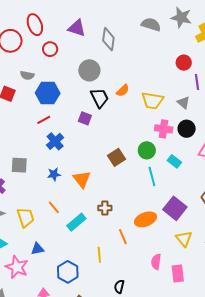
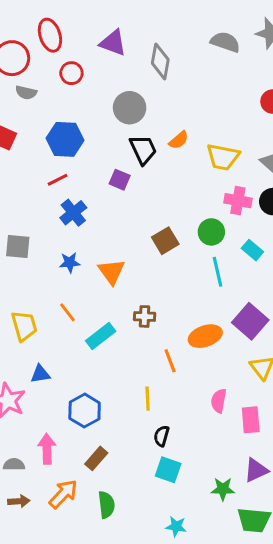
gray semicircle: (27, 75) -> (26, 93), moved
yellow line: (99, 255) -> (148, 399), moved

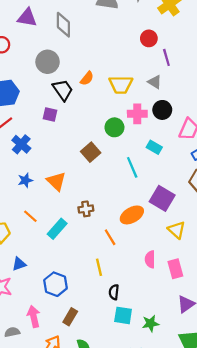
green circle: (211, 232) -> (114, 127), moved
green star: (223, 489) -> (150, 323), moved

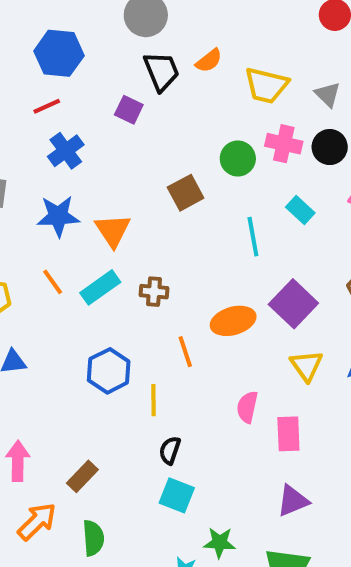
blue star: (25, 180) -> (58, 216), size x1.5
cyan rectangle: (57, 229) -> (100, 287), moved
blue hexagon: (56, 284) -> (109, 371), moved
green star: (150, 323) -> (220, 543), moved

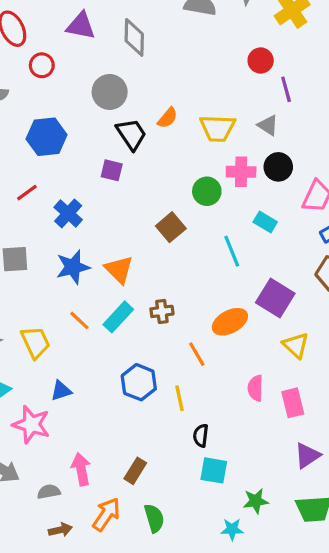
red line: (47, 106) -> (27, 193), moved

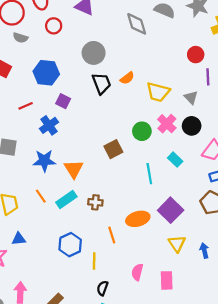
gray diamond: (134, 37) -> (137, 24), moved, turned -30
purple square: (112, 170) -> (63, 101), moved
pink cross: (241, 172) -> (167, 124), turned 30
pink semicircle: (255, 388) -> (137, 272), moved

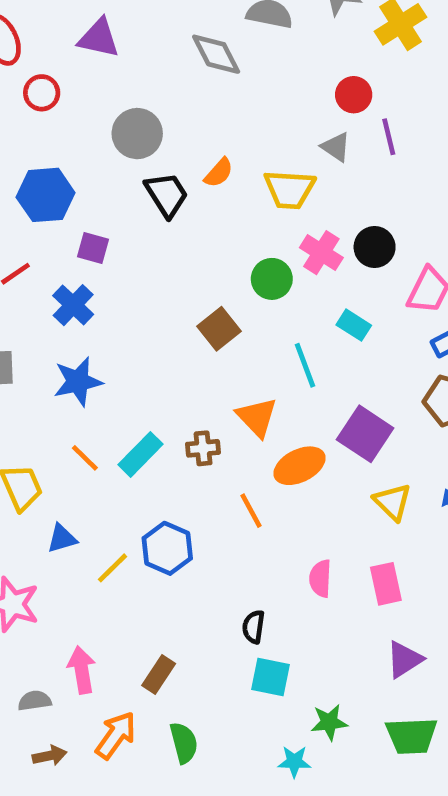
gray triangle: (191, 97) -> (336, 147), moved
orange triangle: (74, 169) -> (257, 417), moved
blue triangle: (19, 239) -> (62, 538), moved
yellow line: (94, 261) -> (113, 568), moved, turned 56

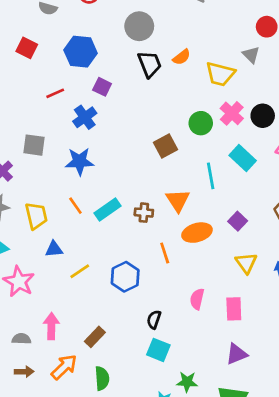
cyan rectangle: (354, 325) -> (243, 158), size x1.4
purple square: (365, 434) -> (238, 221), size x0.6
blue hexagon: (167, 548) -> (125, 277), moved

